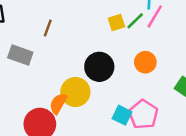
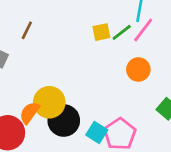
orange circle: (145, 62) -> (138, 69), moved
black circle: (99, 67) -> (64, 120), moved

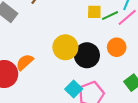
yellow circle: (49, 102) -> (65, 47), moved
black circle: (64, 120) -> (87, 55), moved

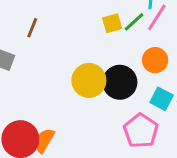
orange semicircle: (25, 62) -> (44, 140), moved
cyan square: (74, 89) -> (162, 99), moved

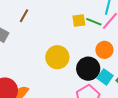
green line: (134, 22) -> (94, 22), turned 56
black circle: (120, 82) -> (88, 69), moved

